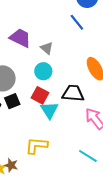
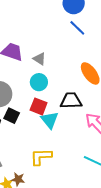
blue line: (77, 22) -> (77, 28), moved
black square: (12, 101) -> (12, 116), turned -35

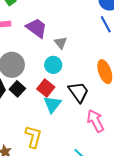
black trapezoid: (71, 101) -> (79, 92), turned 40
yellow L-shape: (41, 157) -> (33, 137), turned 90

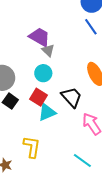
purple trapezoid: (36, 28) -> (39, 37), moved
cyan triangle: (52, 104) -> (47, 112), turned 36

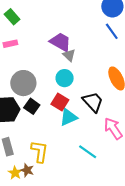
yellow L-shape: (32, 147) -> (40, 151), moved
cyan line: (82, 161) -> (88, 152), moved

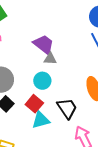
gray triangle: (69, 55) -> (50, 59), turned -48

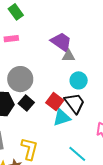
cyan circle: (42, 81) -> (79, 80), moved
black trapezoid: (67, 108) -> (75, 103), moved

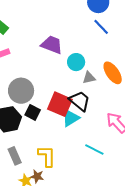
gray triangle: (69, 56) -> (89, 78), moved
cyan circle: (79, 80) -> (76, 62), moved
red square: (55, 102) -> (60, 104), size x1.4

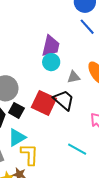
purple trapezoid: (52, 45) -> (51, 46), moved, turned 80
cyan circle: (76, 62) -> (51, 62), moved
cyan triangle: (71, 118) -> (17, 137), moved

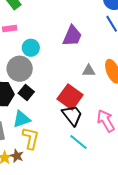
cyan circle: (51, 62) -> (31, 48), moved
black trapezoid: (64, 100) -> (72, 115), moved
red square: (44, 103) -> (70, 97), moved

